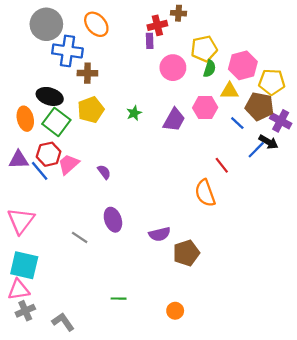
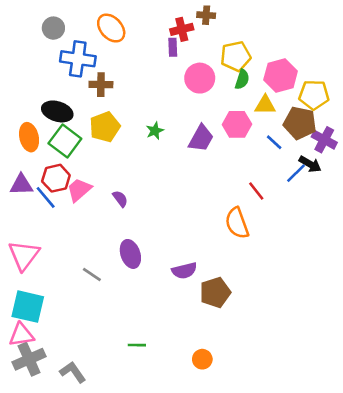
gray circle: (46, 24) -> (53, 28), size x0.6
gray cross: (25, 311) -> (29, 359), size x1.4

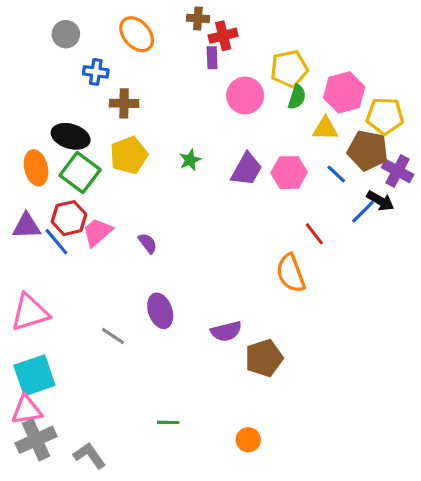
brown cross: (206, 15) -> (198, 18), moved
blue cross: (78, 59) -> (96, 72), size x0.6
pink hexagon: (237, 124) -> (289, 173), moved
pink triangle: (24, 255) -> (30, 312), turned 36
cyan square: (28, 307) -> (34, 375), turned -32

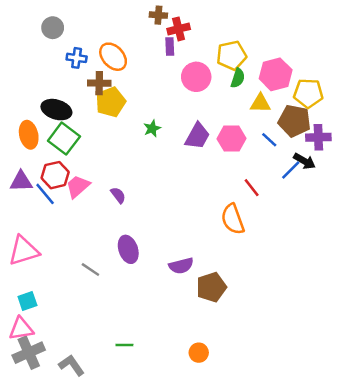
orange ellipse: (137, 34) -> (113, 57), moved
yellow pentagon: (129, 155) -> (111, 102), moved
purple cross: (398, 171) -> (318, 137), turned -30
cyan square: (34, 375) -> (27, 301), size x0.6
green line: (168, 422) -> (124, 345), moved

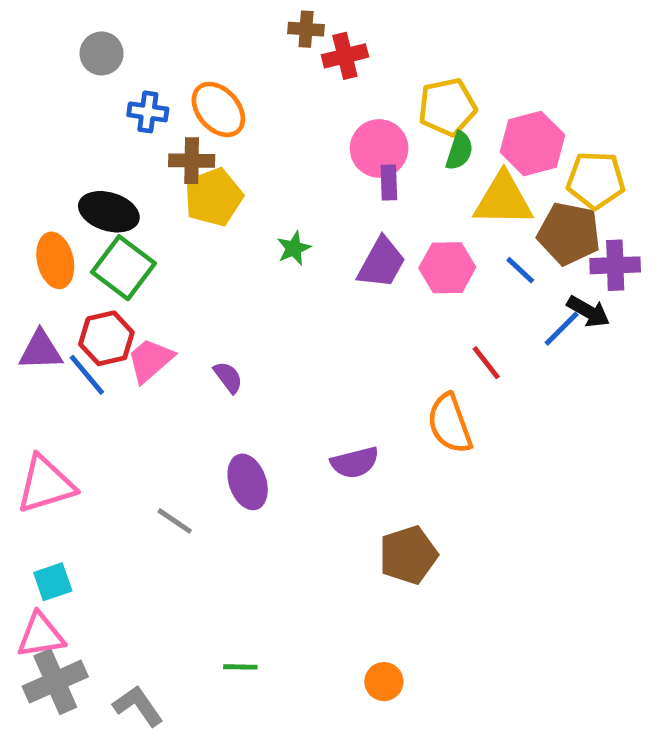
purple rectangle: (170, 47) -> (389, 183), moved
yellow triangle: (260, 103) -> (503, 200), size x1.5
purple semicircle: (181, 266) -> (355, 462), moved

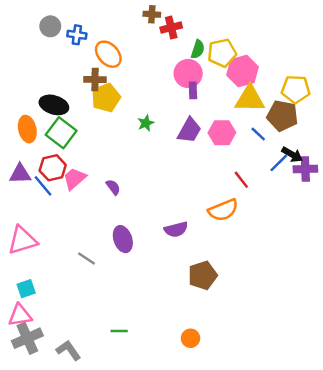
blue cross: (148, 112) -> (77, 35), moved
pink hexagon: (532, 144) -> (242, 71), moved
green semicircle: (459, 151) -> (198, 49), moved
purple cross: (615, 265) -> (305, 169), moved
orange semicircle: (450, 424) -> (223, 210), turned -92

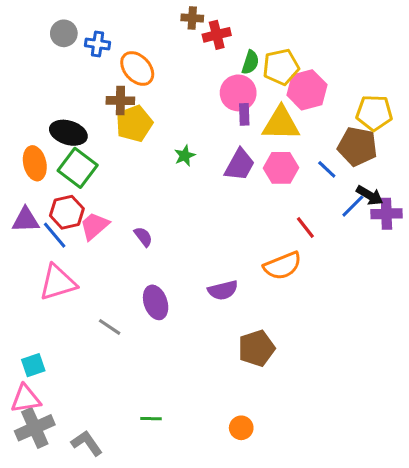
yellow triangle: (250, 99) -> (281, 124), moved
pink triangle: (22, 240) -> (58, 283), moved

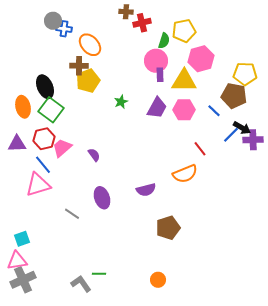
gray circle: (64, 33) -> (53, 21), moved
yellow pentagon: (281, 67) -> (184, 31), moved
black ellipse: (68, 133) -> (45, 87), turned 50
blue line: (55, 235) -> (43, 165), moved
gray L-shape: (87, 443) -> (81, 284), moved

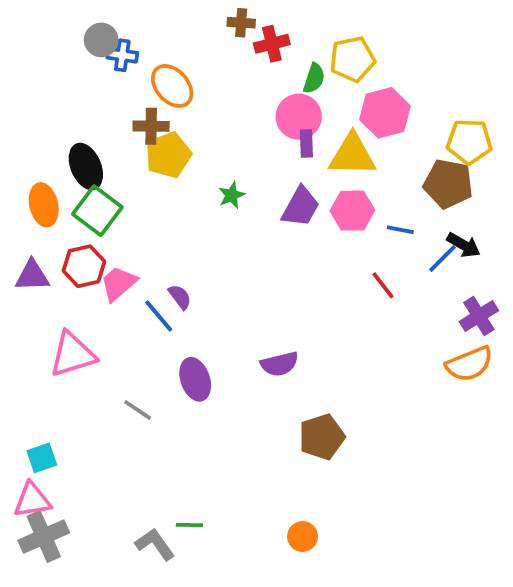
blue line: (214, 111) -> (400, 230), moved, turned -32
purple cross: (253, 140) -> (479, 316), moved, turned -30
blue line: (43, 165) -> (159, 316), moved
orange semicircle: (185, 174) -> (469, 364), moved

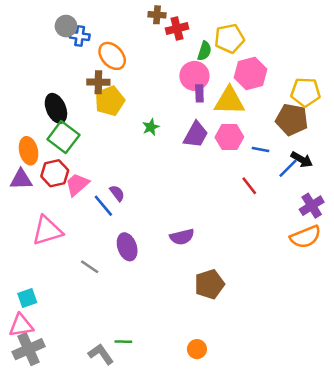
orange ellipse: (44, 205) -> (29, 151), moved

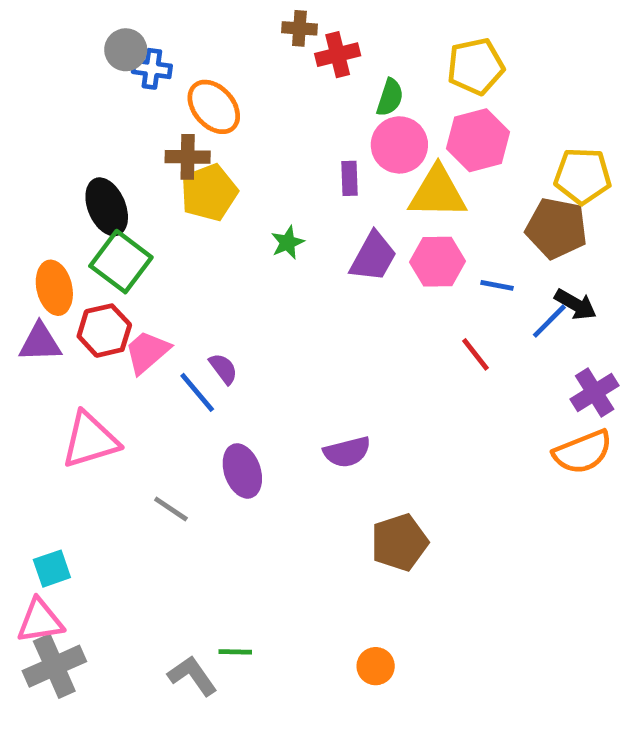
yellow pentagon: (229, 39) -> (476, 66), moved
pink circle: (194, 76) -> (399, 145), moved
purple rectangle: (199, 93) -> (349, 178), moved

